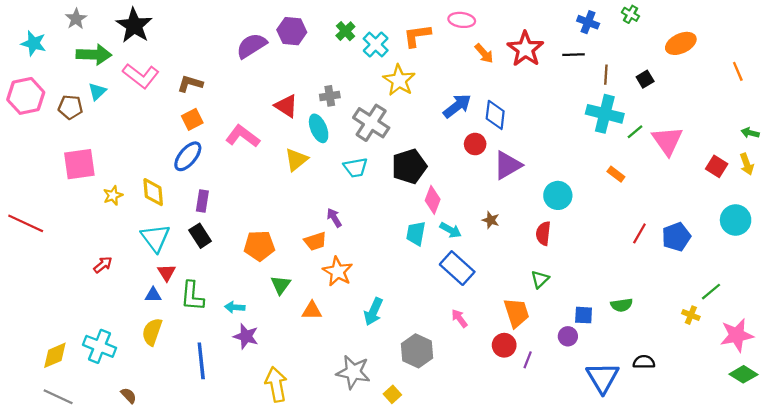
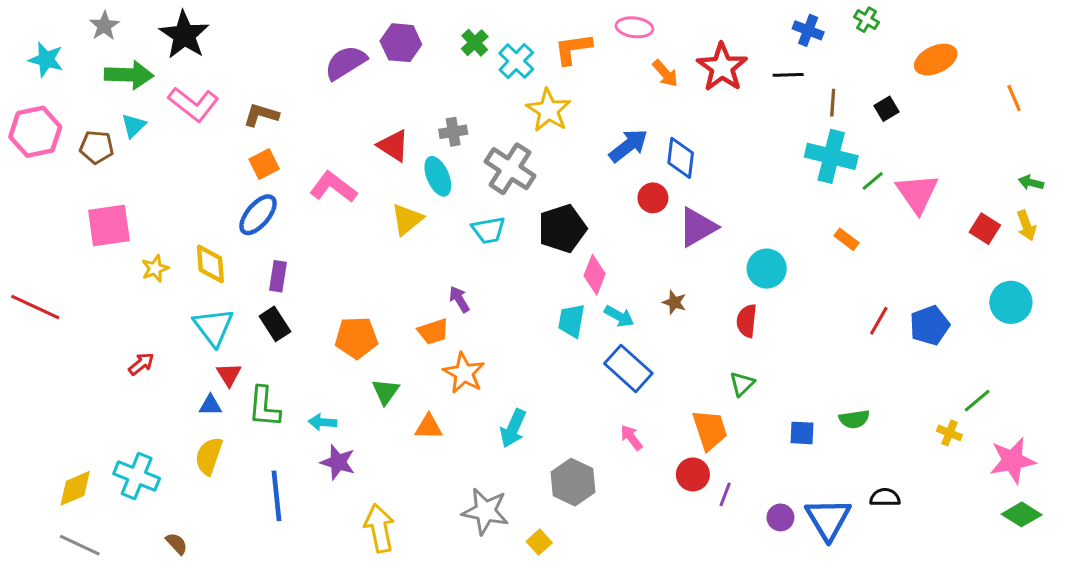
purple circle: (568, 336) -> (780, 517), moved

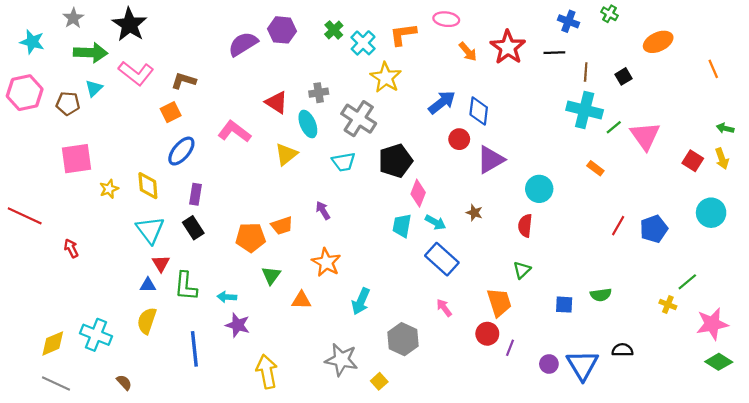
orange square: (264, 164) -> (171, 112), moved
orange trapezoid: (433, 332) -> (282, 226), moved
red arrow: (141, 364) -> (71, 248), moved, turned -78

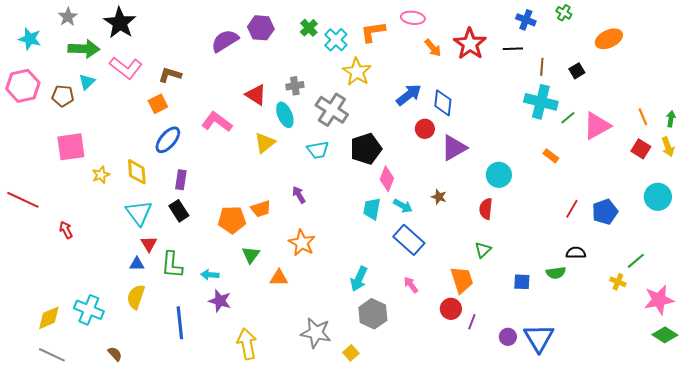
orange line: (713, 69) -> (643, 117), moved
green arrow: (725, 128) -> (671, 119), turned 84
pink triangle: (645, 136) -> (597, 126), turned 36
cyan arrow: (361, 301) -> (359, 279), moved
black semicircle: (622, 350) -> (576, 253), moved

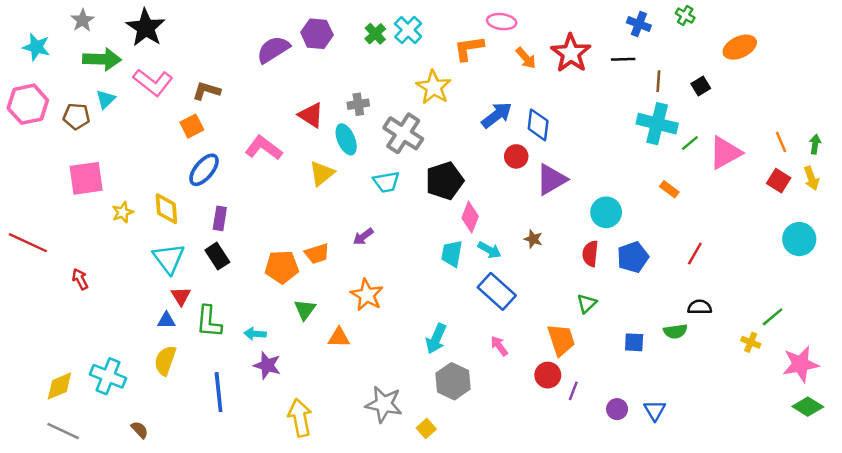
orange L-shape: (373, 32) -> (469, 48), moved
cyan cross: (336, 40) -> (408, 30), moved
purple arrow: (299, 195) -> (363, 237), turned -96
blue pentagon: (605, 212) -> (633, 257), moved
blue triangle: (539, 338) -> (655, 410), size x0.6

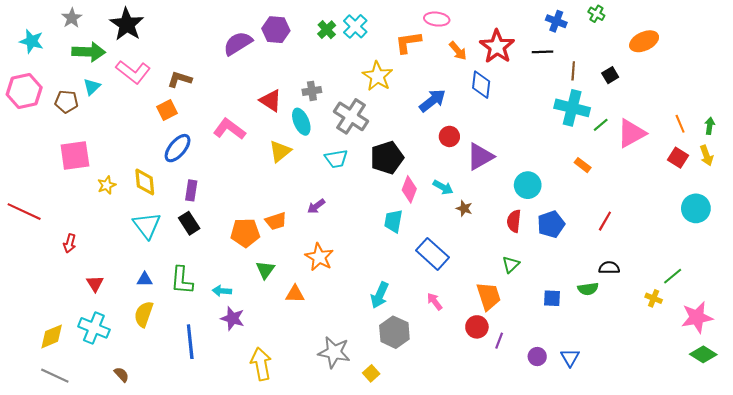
blue diamond: (538, 125) -> (481, 85), moved
cyan arrow: (489, 250) -> (443, 187), moved
red arrow: (80, 279) -> (70, 243), turned -138
red triangle: (181, 296) -> (95, 284), moved

